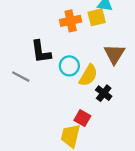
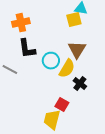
orange cross: (71, 21) -> (21, 23), moved
brown triangle: (114, 54) -> (77, 50), moved

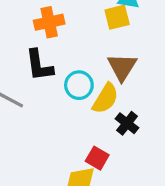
orange cross: (21, 23) -> (49, 22), moved

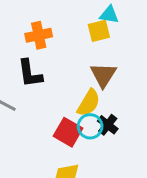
cyan circle: (79, 85) -> (90, 126), moved
red square: (97, 158) -> (68, 132), moved, size x1.4

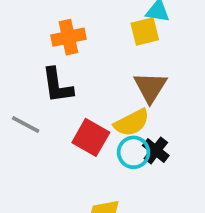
yellow semicircle: (89, 103) -> (132, 123), turned 32
red square: (68, 132) -> (91, 137), moved

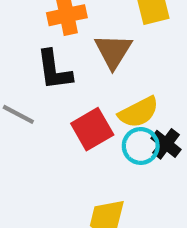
brown triangle: (150, 87) -> (113, 51), moved
red square: (91, 137) -> (92, 129), turned 30

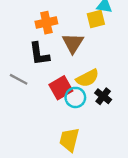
cyan circle: (141, 146) -> (75, 97), moved

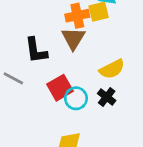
orange cross: (46, 23) -> (77, 16), moved
yellow semicircle: (87, 78) -> (112, 69), moved

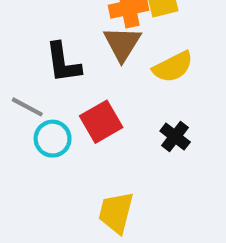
yellow semicircle: (112, 69) -> (173, 67), moved
cyan circle: (76, 98) -> (53, 139), moved

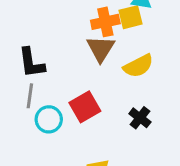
black L-shape: (63, 63) -> (31, 63), moved
gray line: (27, 107) -> (30, 96), turned 70

